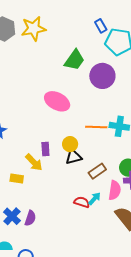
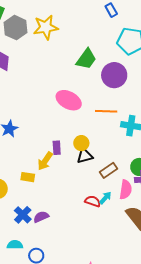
blue rectangle: (101, 26) -> (111, 10), moved
orange line: (96, 127) -> (106, 111), moved
yellow arrow: (34, 162) -> (45, 161), turned 78
purple semicircle: (30, 218) -> (41, 217), turned -133

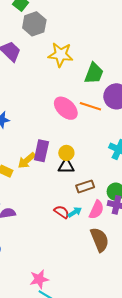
yellow star: (46, 27) -> (61, 55), moved
green trapezoid: (86, 59) -> (94, 73), turned -30
orange line: (106, 111) -> (90, 106), moved
purple rectangle: (57, 148) -> (41, 151), size x1.5

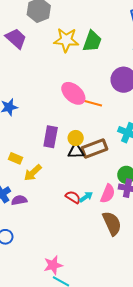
green trapezoid: (94, 73) -> (92, 41), moved
orange line: (90, 106) -> (91, 103), moved
yellow arrow: (27, 160) -> (33, 173), moved
brown rectangle: (85, 186) -> (94, 149), moved, size x1.4

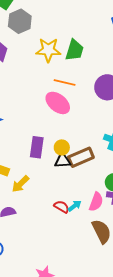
orange line: (91, 103) -> (65, 82), moved

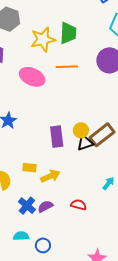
pink ellipse: (58, 103) -> (32, 77), moved
yellow arrow: (20, 184) -> (50, 176), turned -144
red semicircle: (61, 207) -> (79, 205), moved

